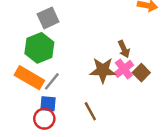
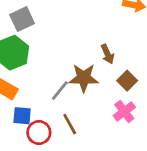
pink cross: (124, 69) -> (124, 111), moved
gray line: (52, 81) -> (60, 90), moved
red circle: (44, 119) -> (39, 133), moved

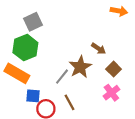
brown arrow: (107, 54) -> (99, 49), turned -32
brown star: (84, 78) -> (80, 67), turned -30

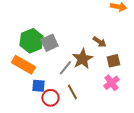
gray square: (33, 22) -> (49, 43), moved
brown square: (114, 69) -> (113, 61), turned 32

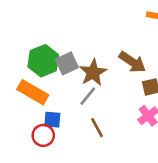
brown arrow: (99, 42) -> (132, 62), size x1.5
brown star: (82, 59) -> (93, 72), moved
red circle: (50, 98) -> (43, 135), moved

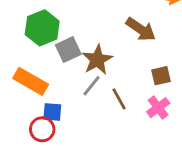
green hexagon: (43, 61) -> (42, 28), moved
brown arrow: (132, 62) -> (141, 29), moved
brown line: (97, 128) -> (119, 99), moved

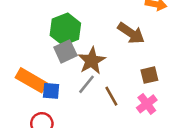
green hexagon: (42, 28) -> (65, 29), moved
blue square: (52, 112) -> (51, 91), moved

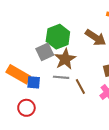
green hexagon: (65, 29) -> (58, 37), moved
gray line: (86, 84) -> (61, 77), turned 56

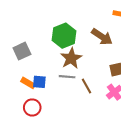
gray square: (45, 52) -> (22, 51), moved
orange rectangle: (18, 74) -> (28, 83), moved, size x0.6

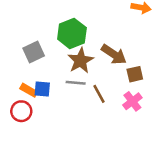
brown arrow: (102, 37) -> (114, 54), moved
gray square: (22, 51) -> (34, 52), moved
red circle: (32, 107) -> (21, 111), moved

